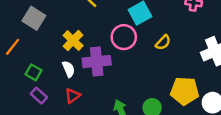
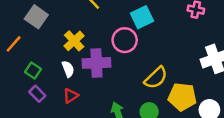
yellow semicircle: (163, 42) -> (156, 78), moved, size x1.5

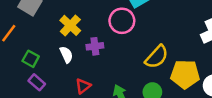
purple cross: (96, 63) -> (95, 46), size x0.6
red triangle: (71, 96) -> (83, 86), moved

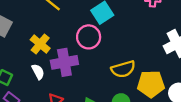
purple cross: (95, 46) -> (64, 62), size x1.6
yellow semicircle: (157, 57) -> (123, 69), turned 35

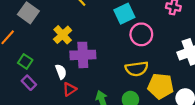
pink circle: (89, 37) -> (141, 34), moved
white semicircle: (38, 72) -> (61, 72), moved

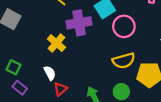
yellow cross: (63, 35) -> (56, 43), moved
purple cross: (83, 55) -> (79, 23), moved

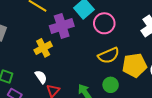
yellow cross: (56, 43) -> (43, 48), turned 30

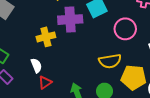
pink circle: (104, 23) -> (125, 29), moved

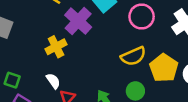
purple cross: (70, 20) -> (78, 21), turned -30
yellow pentagon: (134, 77) -> (164, 68), turned -30

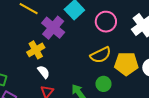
yellow pentagon: (164, 68) -> (126, 64), turned -30
white semicircle: (53, 81) -> (44, 72), moved

